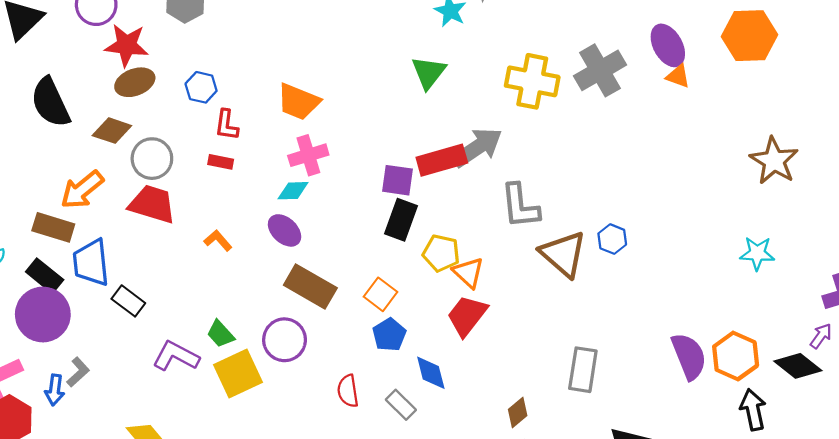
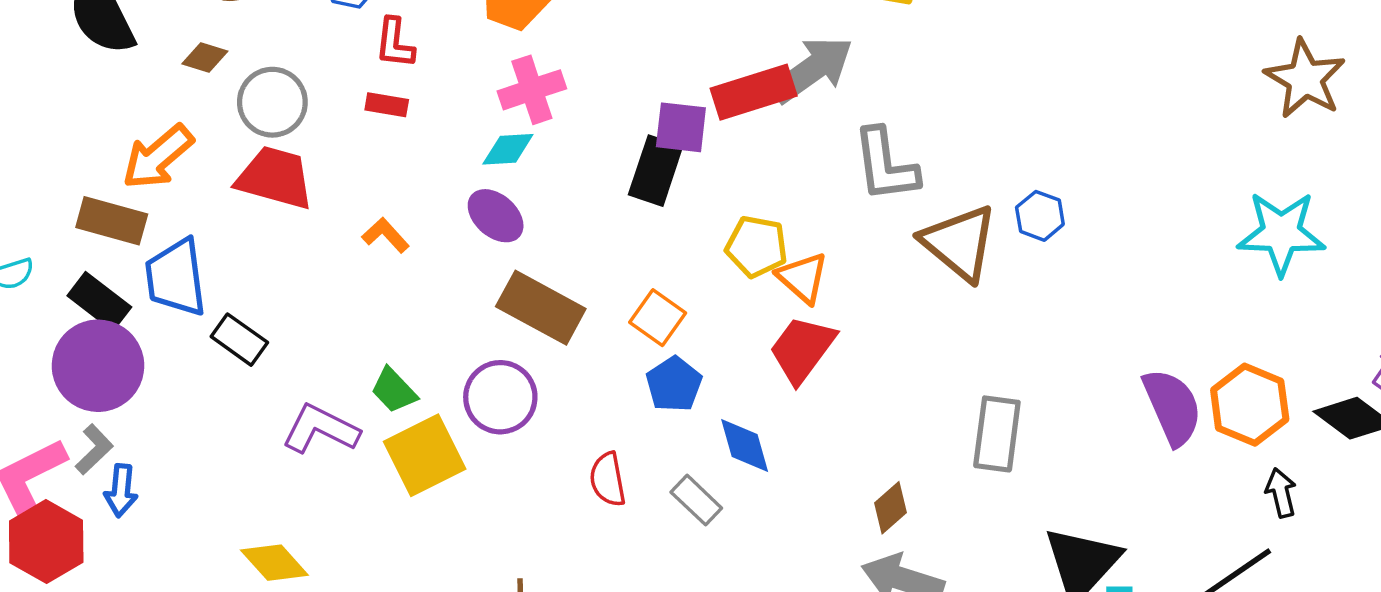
brown diamond: (112, 131) -> (205, 57), size x0.7
black rectangle: (401, 220) -> (656, 171), moved
cyan star: (757, 253) -> (1281, 233), size x1.5
gray L-shape: (78, 372) -> (94, 449), moved
black arrow: (753, 410) -> (1281, 493), size x0.7

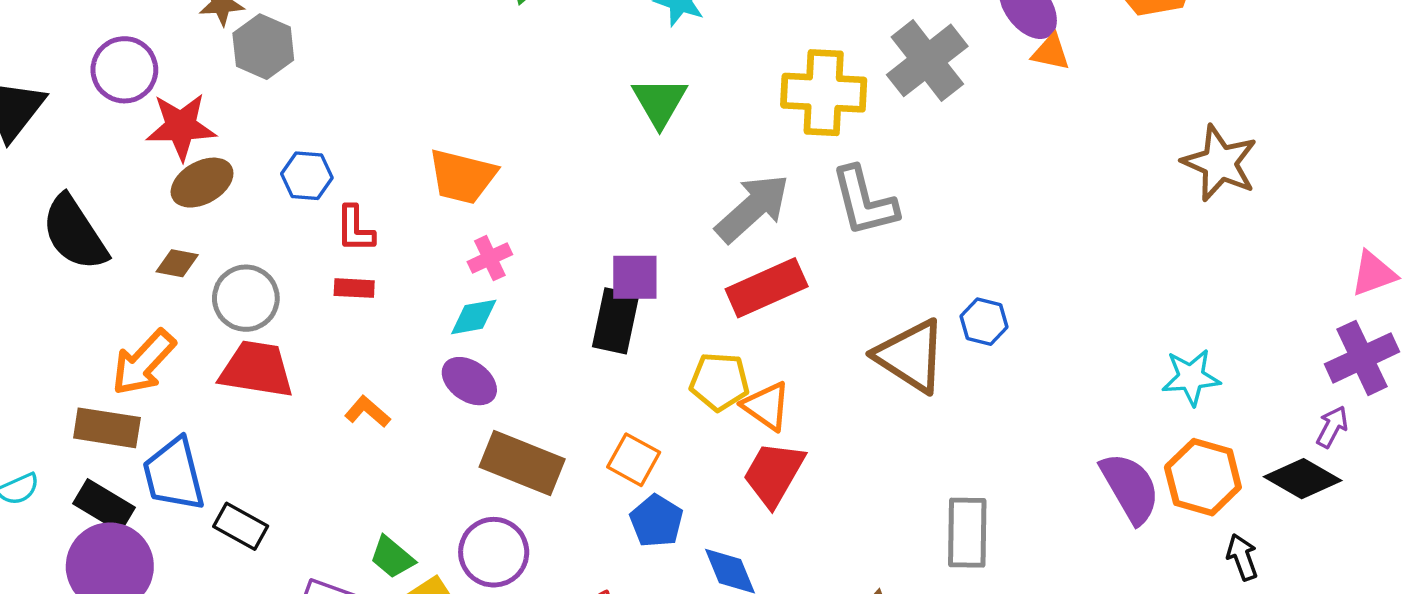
pink cross: (532, 90) -> (490, 258), size x0.7
red rectangle: (754, 92) -> (767, 288), moved
gray L-shape: (885, 165) -> (864, 201), moved
cyan star: (1281, 233) -> (1191, 377), moved, size x0.7

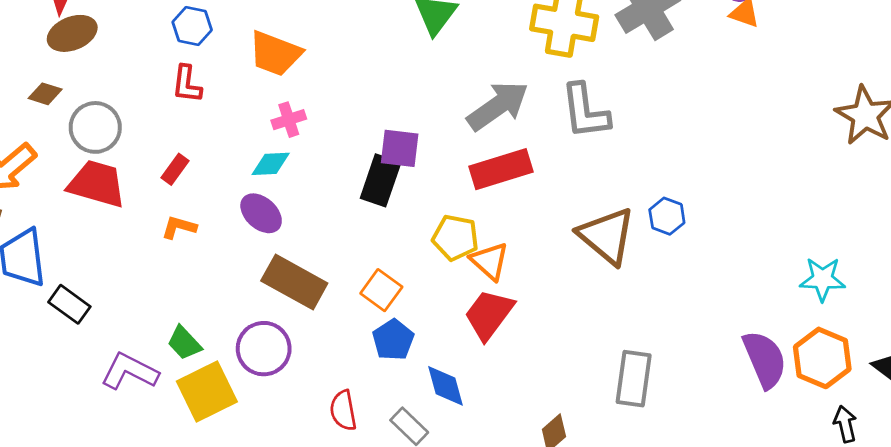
blue hexagon: (307, 176) -> (192, 26), moved
red rectangle: (354, 288) -> (175, 169), moved, turned -64
orange L-shape: (367, 412) -> (179, 227), turned -32

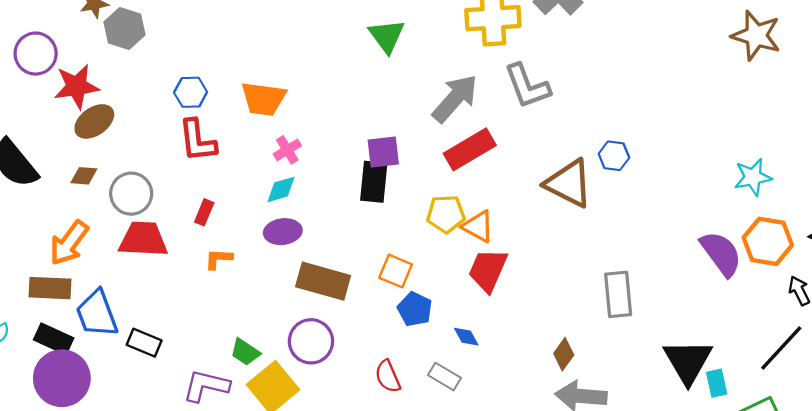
red L-shape: (187, 84) -> (197, 141), size x1.4
purple ellipse: (261, 213) -> (283, 232), turned -36
blue diamond: (446, 386) -> (466, 337), size x0.7

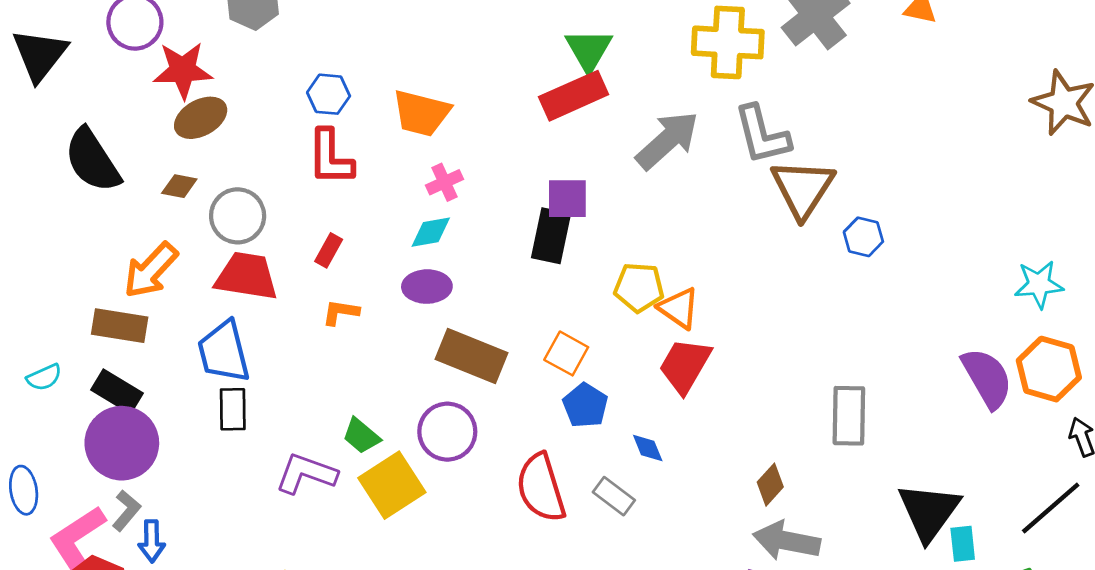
red rectangle: (470, 149) -> (574, 96), moved
brown triangle: (569, 183) -> (803, 188), moved, turned 30
blue trapezoid: (97, 314) -> (224, 352), moved
black rectangle: (144, 343) -> (233, 409), turned 60
red semicircle: (388, 376) -> (541, 488), size x1.6

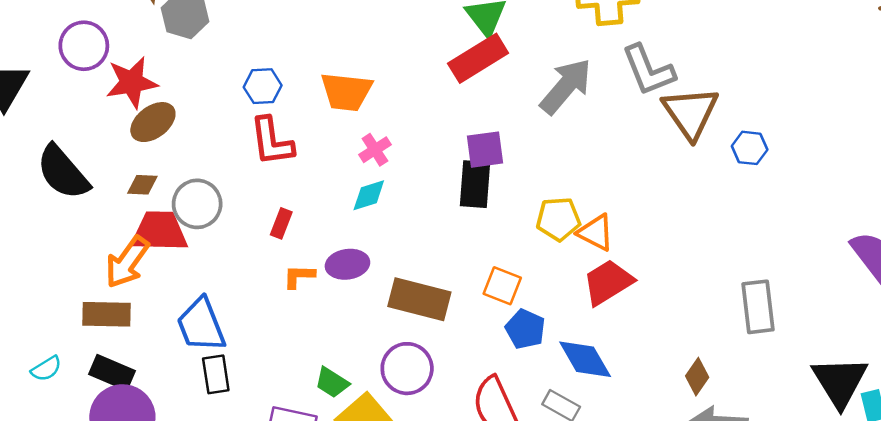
red trapezoid: (247, 276) -> (159, 231), moved
purple ellipse: (427, 287) -> (347, 264), moved
red trapezoid: (685, 366) -> (608, 282), turned 36
blue diamond: (648, 448) -> (585, 359), size x1.8

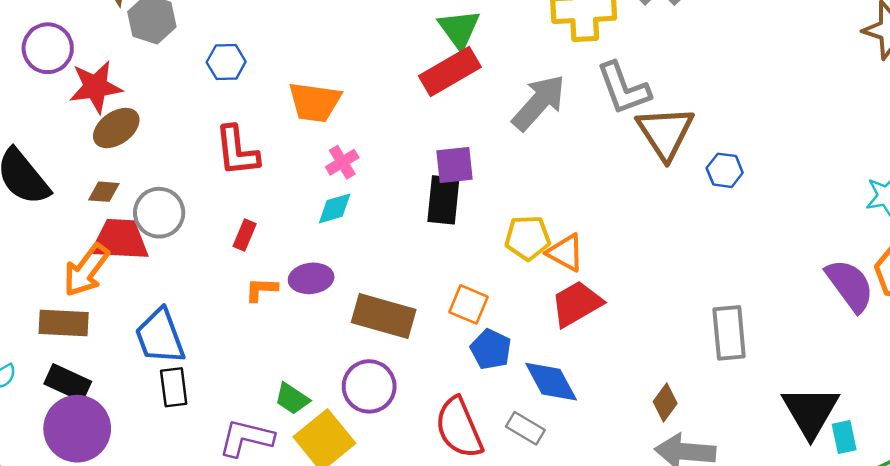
blue hexagon: (263, 86) -> (226, 62), moved

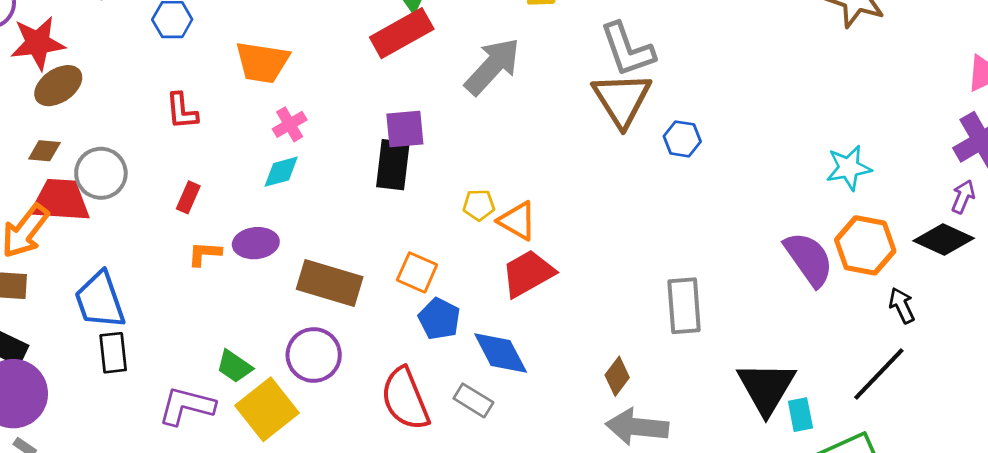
gray L-shape: (623, 88) -> (627, 50), moved
red L-shape: (237, 151) -> (182, 111), size x0.7
yellow pentagon: (528, 238) -> (479, 205), size x0.7

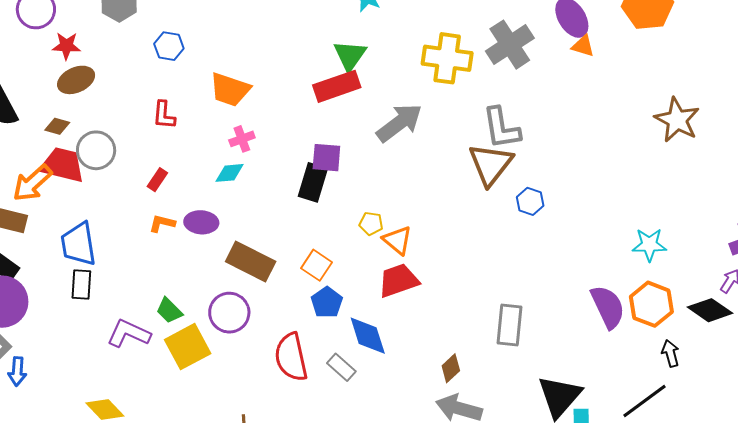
red star: (38, 43) -> (66, 46), size x0.7

